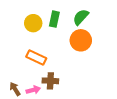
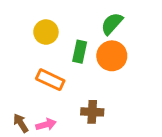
green rectangle: (54, 19) -> (80, 52), moved
brown cross: (50, 81) -> (92, 112), moved

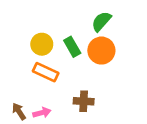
yellow circle: (46, 32) -> (42, 44), moved
green rectangle: (80, 52) -> (72, 47), turned -42

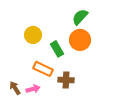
green rectangle: (72, 47) -> (57, 49), moved
orange rectangle: (46, 72) -> (43, 69), moved

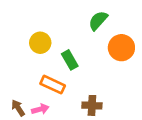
orange circle: (80, 40) -> (121, 48), moved
brown cross: (66, 80) -> (92, 105), moved

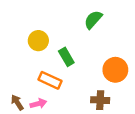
orange circle: (121, 48) -> (115, 70), moved
brown cross: (92, 105) -> (100, 100), moved

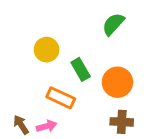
orange circle: (115, 70) -> (117, 82), moved

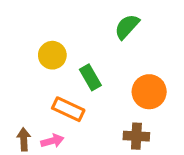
orange circle: (117, 82) -> (149, 92), moved
brown arrow: (21, 125) -> (24, 139), turned 30

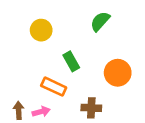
yellow circle: (52, 55) -> (41, 30), moved
brown cross: (136, 136) -> (91, 108), moved

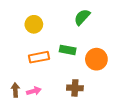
green rectangle: (71, 61) -> (68, 50), moved, turned -49
orange rectangle: (54, 87) -> (39, 57), moved, turned -36

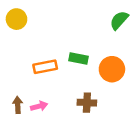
green semicircle: (82, 17) -> (119, 20), moved
yellow circle: (34, 24) -> (16, 19), moved

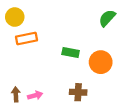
orange rectangle: (45, 67) -> (27, 38), moved

